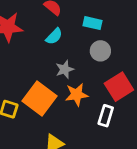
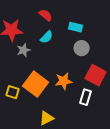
gray star: (65, 69) -> (24, 50), moved
red square: (119, 87) -> (96, 75), turned -30

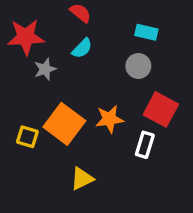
cyan rectangle: (76, 27) -> (146, 32), moved

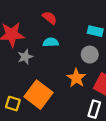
cyan semicircle: (82, 48) -> (51, 42), turned -136
orange star: (109, 119) -> (76, 78), moved, turned -30

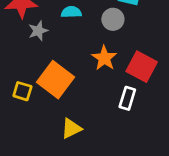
gray circle: (90, 55) -> (113, 19), moved

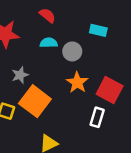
gray circle: (113, 19) -> (72, 51), moved
gray star: (38, 31) -> (20, 75), moved

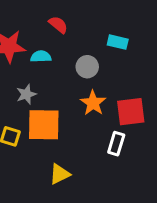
cyan semicircle: (49, 43) -> (41, 57), moved
red square: (110, 90) -> (131, 112), turned -35
orange square: (35, 101) -> (44, 125), turned -36

